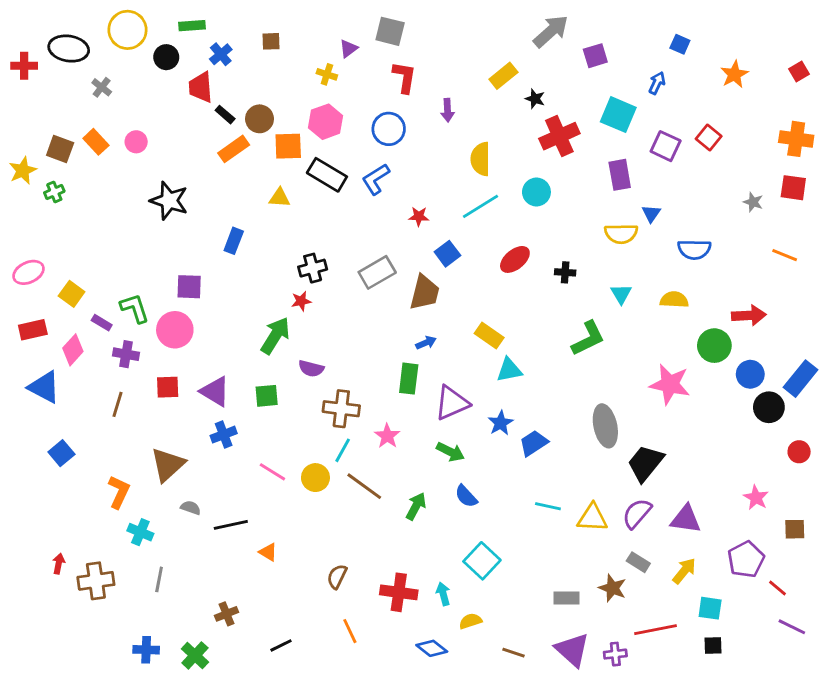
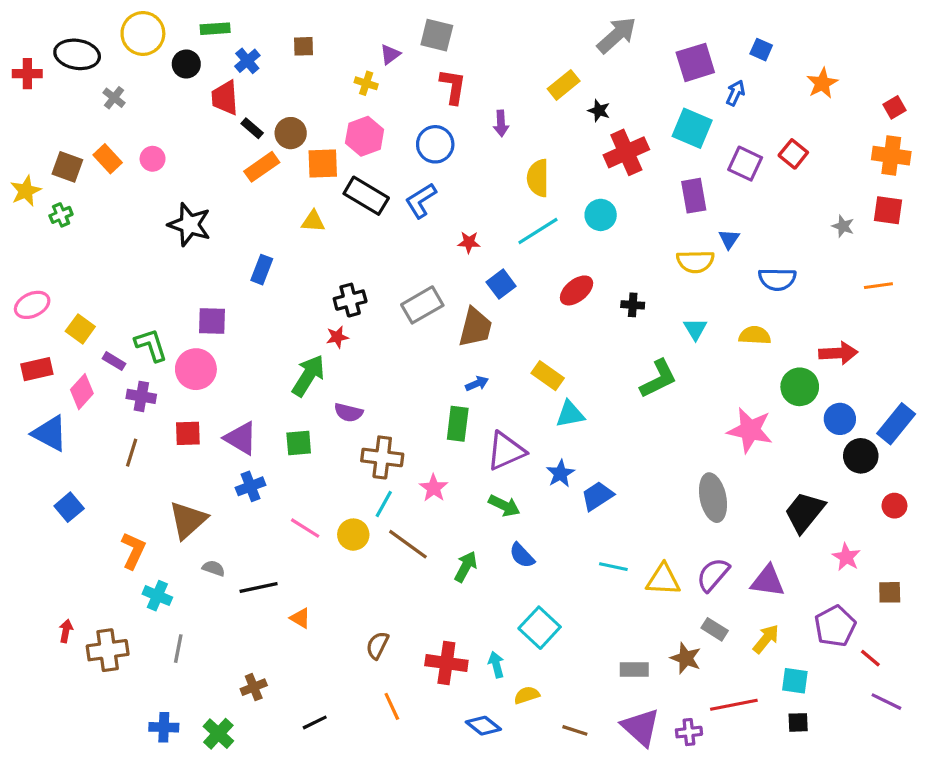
purple square: (595, 56) -> (695, 62), moved, size x1.4
red square: (799, 71) -> (894, 107), moved
orange line: (785, 255) -> (878, 286), turned -30
gray ellipse: (605, 426) -> (713, 498), moved
black trapezoid: (645, 463) -> (805, 512), moved

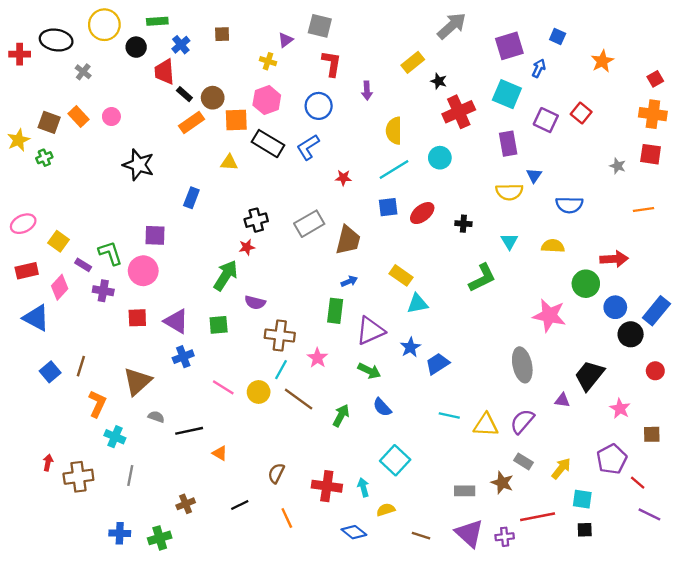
blue square: (501, 284) -> (388, 207), moved, turned 30
brown line: (132, 453) -> (81, 366), moved
purple triangle: (768, 581) -> (562, 400), moved, size x0.6
black line: (315, 722) -> (240, 505), moved
green cross: (218, 734) -> (160, 538), turned 30

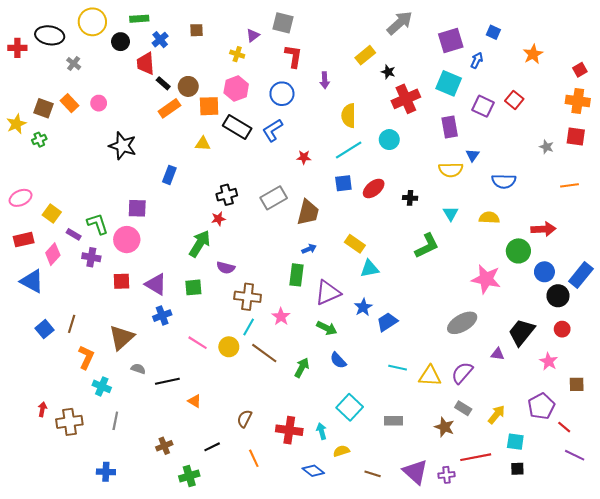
gray ellipse: (522, 365) -> (462, 323), turned 72
red circle: (655, 371) -> (562, 329), moved
gray rectangle: (465, 491) -> (393, 421), moved
green cross: (160, 538) -> (189, 476), moved

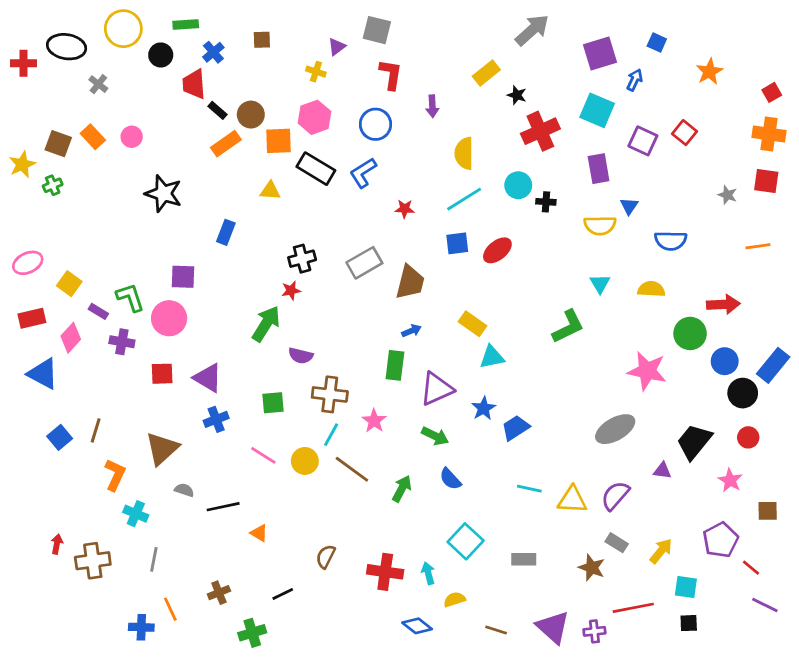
black cross: (410, 198) -> (546, 202), moved
green square: (193, 287) -> (273, 403), moved
orange line: (254, 458) -> (170, 609), moved

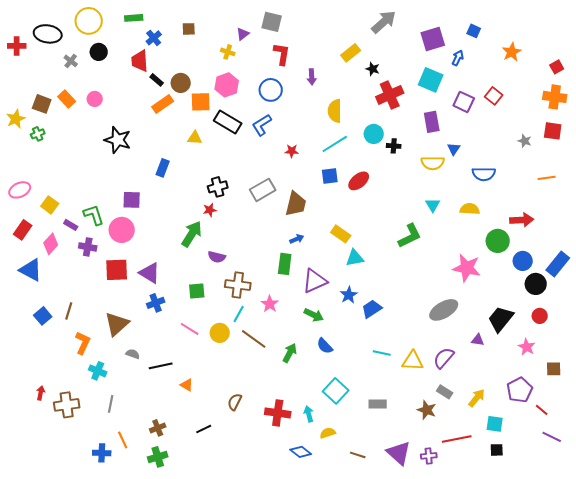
black circle: (161, 55) -> (99, 52), moved
red rectangle: (32, 318) -> (23, 230), turned -42
red square: (162, 374) -> (117, 270), size x1.4
green cross: (252, 633) -> (158, 457), moved

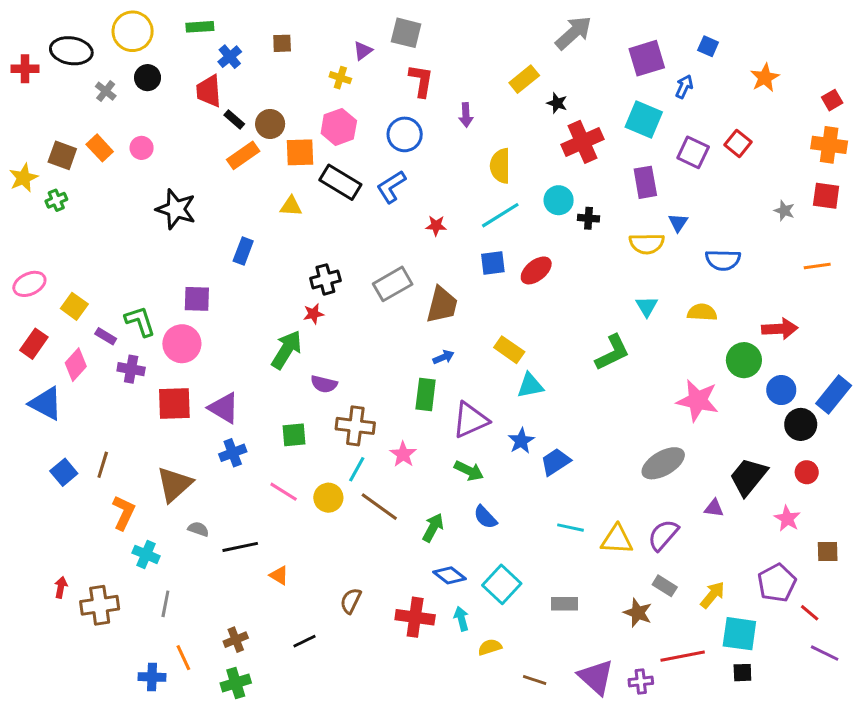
cyan square: (495, 424) -> (739, 634), size x1.4
blue diamond: (301, 452) -> (449, 575), moved

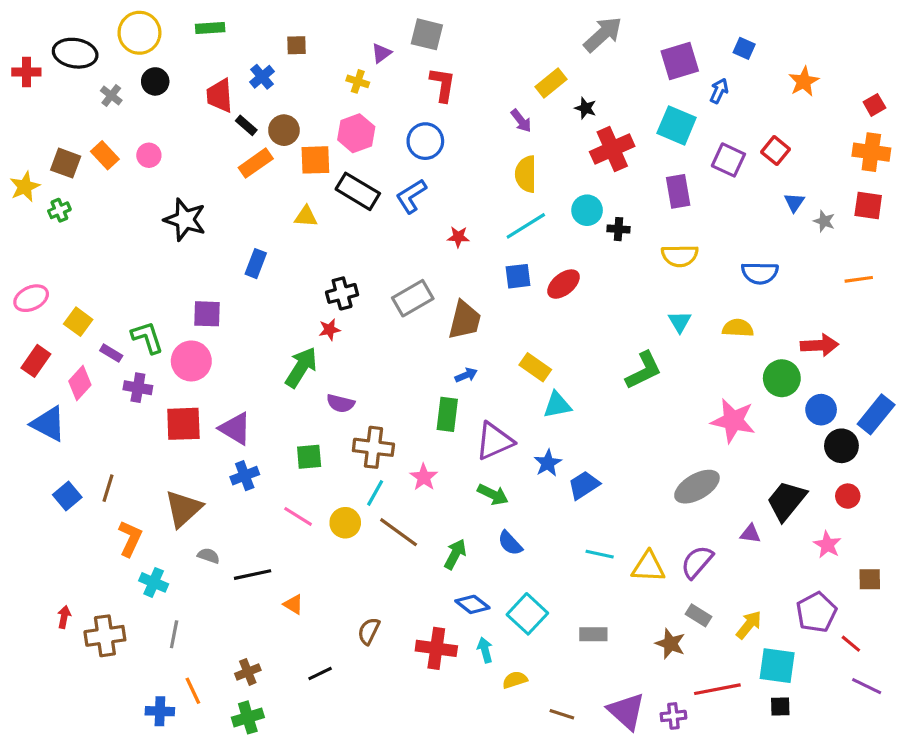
blue cross: (230, 57) -> (262, 77), moved
purple arrow: (466, 115) -> (521, 121), moved, turned -35
blue triangle: (678, 223) -> (794, 202), moved

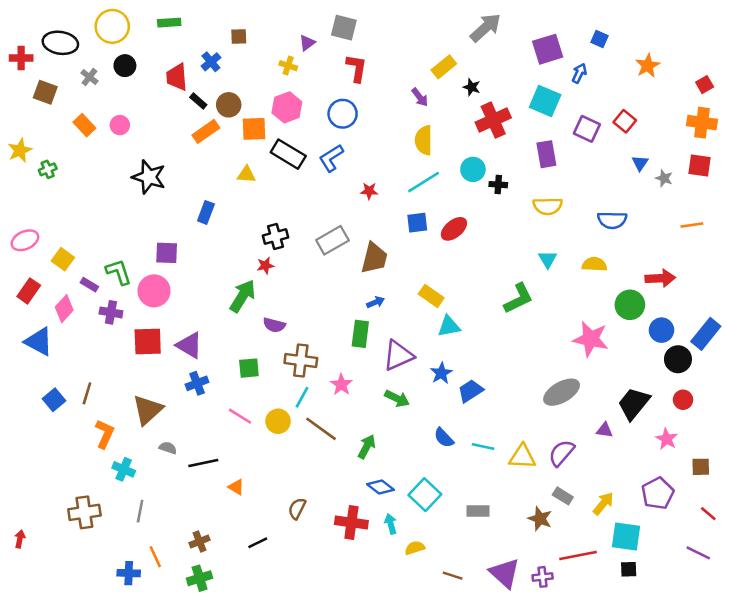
brown square: (66, 163) -> (45, 92), moved
blue semicircle: (510, 543) -> (444, 438), moved
red arrow: (64, 617) -> (20, 539), moved
red line: (851, 644) -> (708, 514), moved

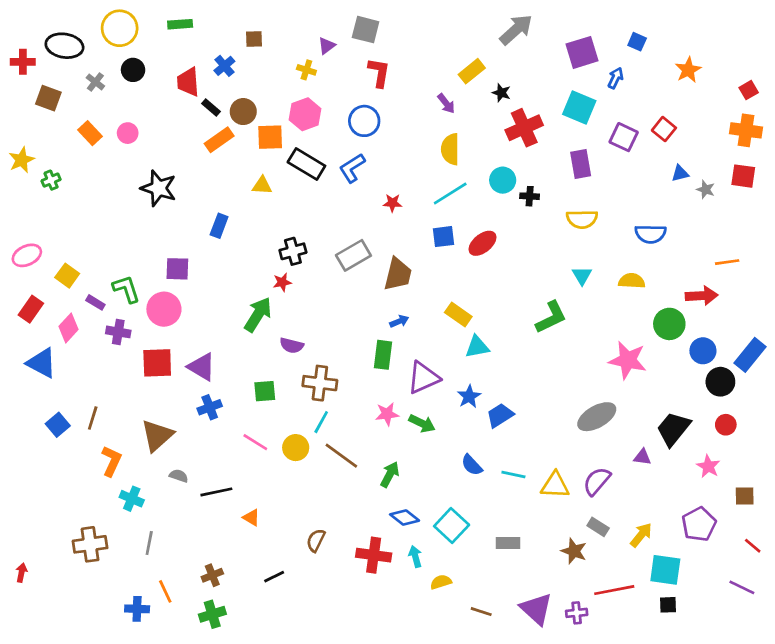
blue triangle: (640, 163) -> (680, 173), turned 42
orange line: (692, 225) -> (727, 262), moved
pink star: (341, 385) -> (387, 414), moved, turned 30

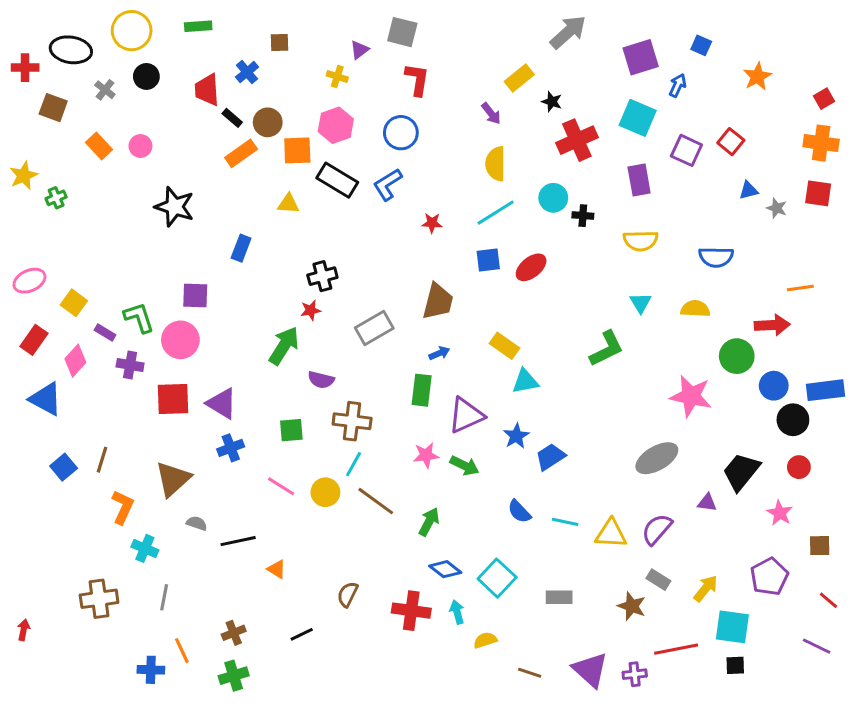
gray rectangle: (353, 255) -> (374, 328), moved
blue rectangle: (750, 355) -> (826, 390), turned 44

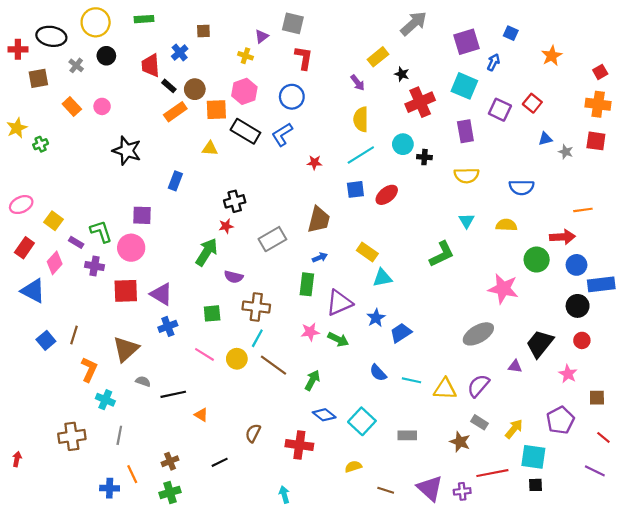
brown square: (53, 108) -> (38, 78), turned -30
blue circle: (774, 386) -> (576, 265), moved
cyan arrow: (457, 612) -> (284, 495), moved

